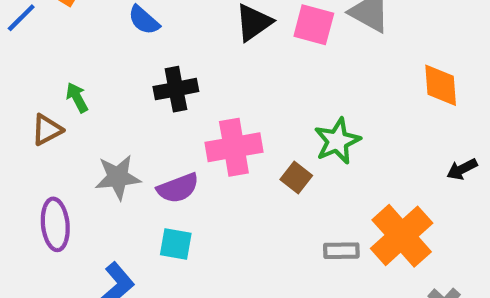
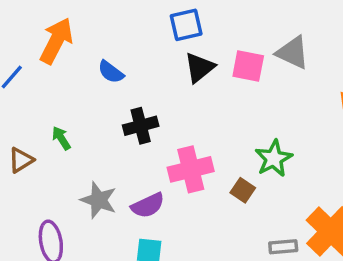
brown triangle: (47, 130) -> (21, 160), moved
gray star: (118, 177) -> (99, 200), turned 30

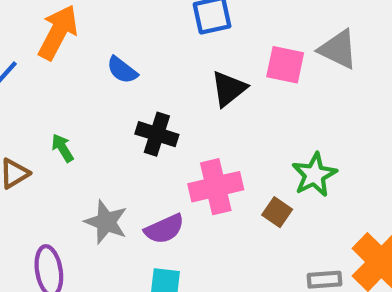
black triangle: (199, 68) -> (229, 89), moved
black cross: (141, 126) -> (157, 134), turned 32

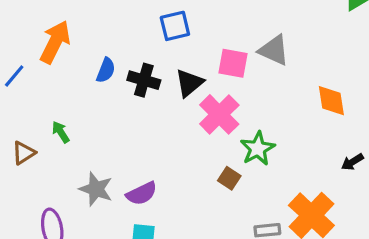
blue semicircle: (122, 70) -> (106, 70), turned -105
black cross: (157, 134) -> (144, 80), moved
pink cross: (216, 187) -> (219, 114), moved, turned -30

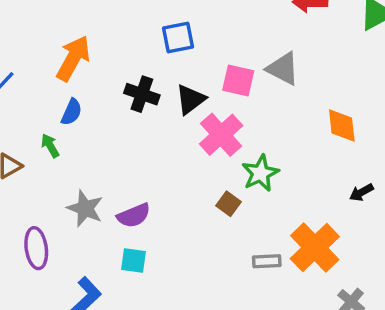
orange arrow: (55, 42) -> (73, 58), moved
blue semicircle: (106, 70) -> (72, 112), moved

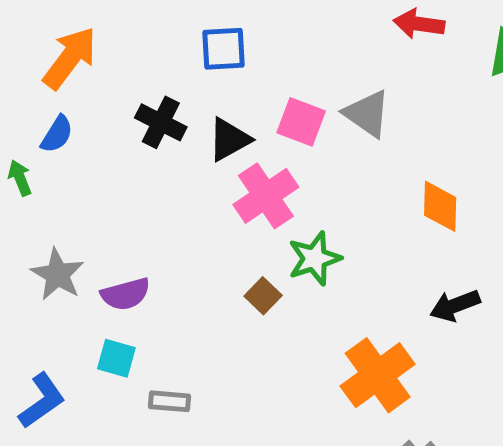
black arrow: (361, 192) -> (455, 306), size x1.4
gray rectangle: (267, 261) -> (170, 401), moved

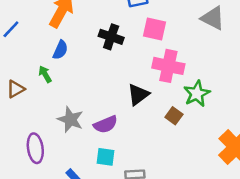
pink square: (301, 122) -> (155, 29), moved
black triangle: (229, 139) -> (138, 95), moved
pink cross: (266, 196) -> (168, 66), turned -36

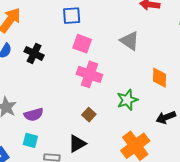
black cross: (111, 37) -> (34, 53), moved
green star: (197, 94) -> (127, 100), moved
black triangle: (138, 95) -> (77, 144), moved

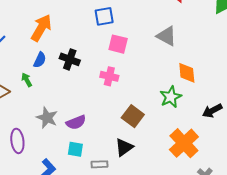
pink cross: (89, 74) -> (109, 76), moved, size x0.7
orange diamond: (159, 78) -> (187, 73), moved
brown square: (89, 115) -> (133, 116), size x1.5

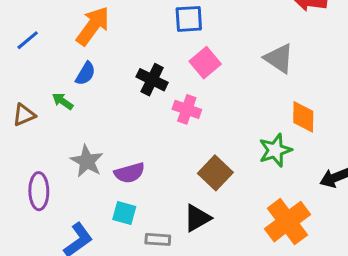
pink square: (118, 44) -> (205, 63), turned 30
black cross: (70, 59) -> (152, 80), moved
green arrow: (27, 80) -> (63, 101), turned -32

